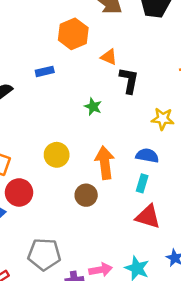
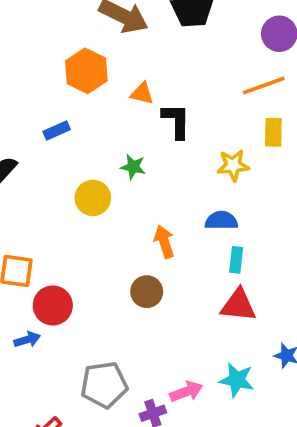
yellow circle: (57, 155) -> (93, 198), moved
orange arrow: (105, 163) -> (164, 242), size x0.7
cyan rectangle: (142, 183) -> (236, 260), moved

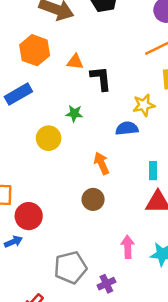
blue rectangle: (57, 131) -> (18, 94), size x1.5
blue semicircle: (221, 221) -> (127, 128), moved
pink arrow: (186, 392) -> (128, 247), moved, turned -65

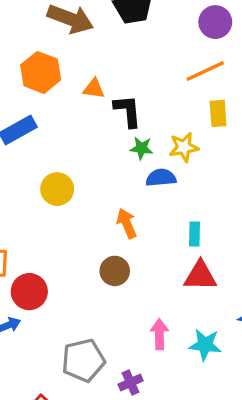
green star: (74, 113) -> (141, 148), moved

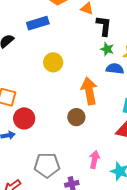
orange arrow: (127, 223) -> (89, 91), size x1.5

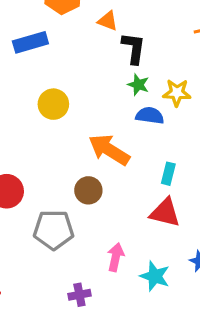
orange arrow: (89, 91) -> (109, 150), turned -48
gray pentagon: (47, 165) -> (54, 230), moved

